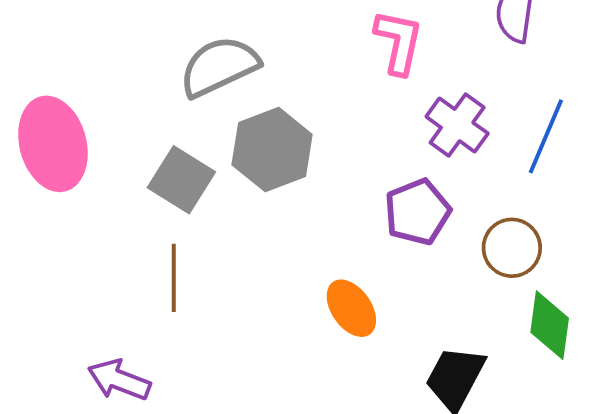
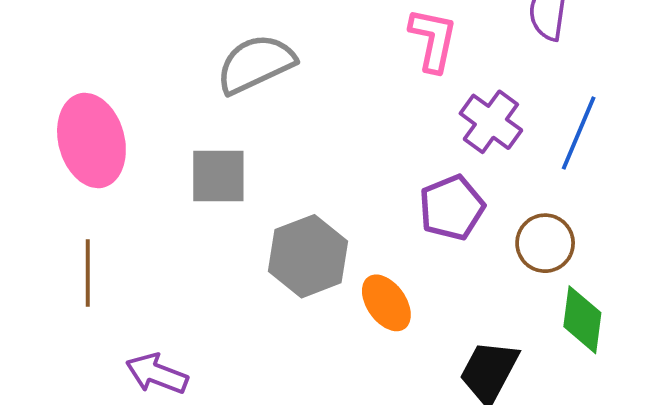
gray hexagon: (272, 150) -> (308, 256), moved
gray square: (181, 180) -> (218, 176), turned -32
brown line: (174, 278) -> (88, 273), moved

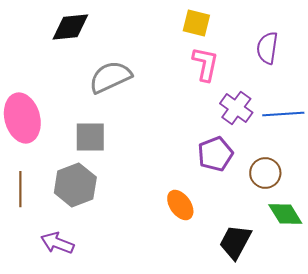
blue line: (579, 133) -> (283, 114), turned 63
gray hexagon: (308, 256) -> (75, 185), moved
green diamond: (582, 320) -> (285, 214), turned -39

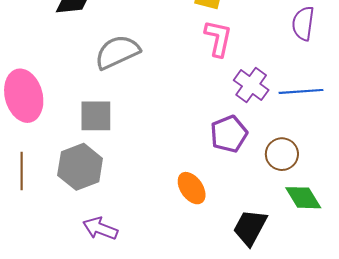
purple semicircle: (267, 48) -> (303, 23), moved
purple arrow: (57, 243) -> (100, 228), moved

